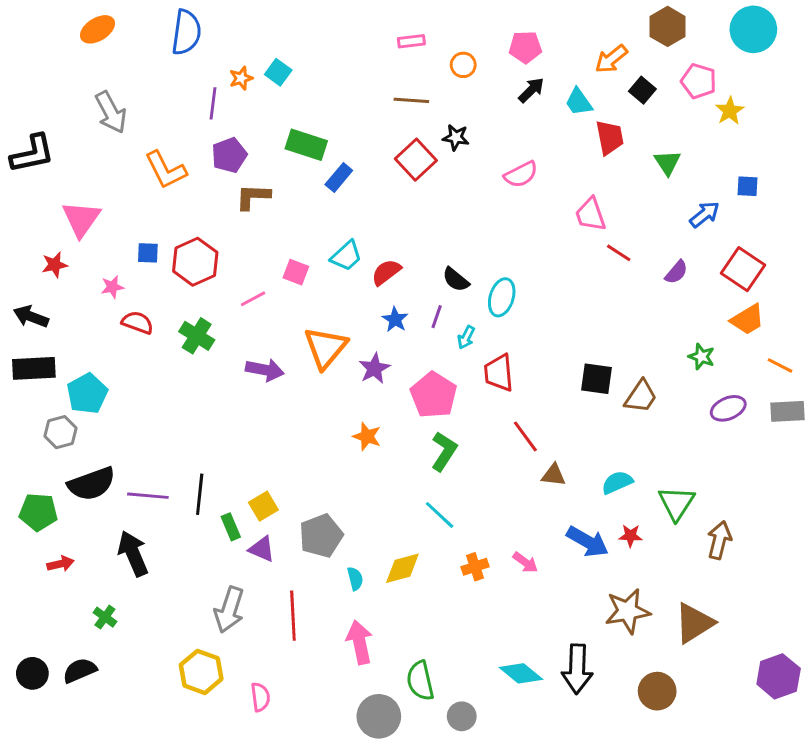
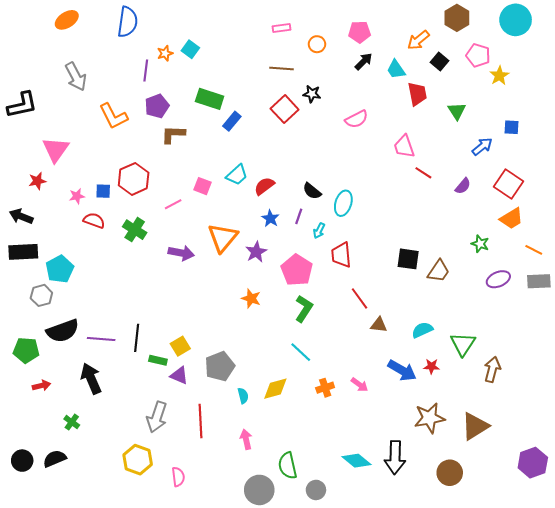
blue square: (148, 253) -> (103, 191), moved
green rectangle: (231, 527) -> (158, 360), turned -54
pink arrow: (360, 642) -> (246, 439), size x0.7

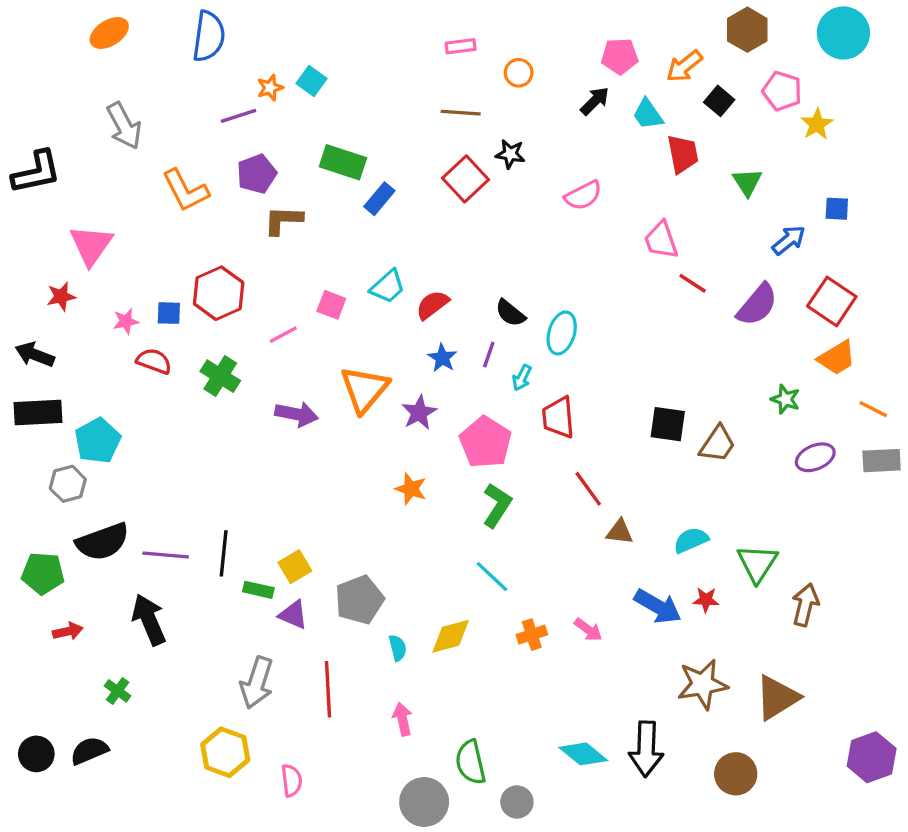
pink pentagon: (360, 32) -> (620, 56), moved
purple line: (146, 71) -> (239, 116), turned 65
purple semicircle: (463, 186) -> (757, 305), size x1.6

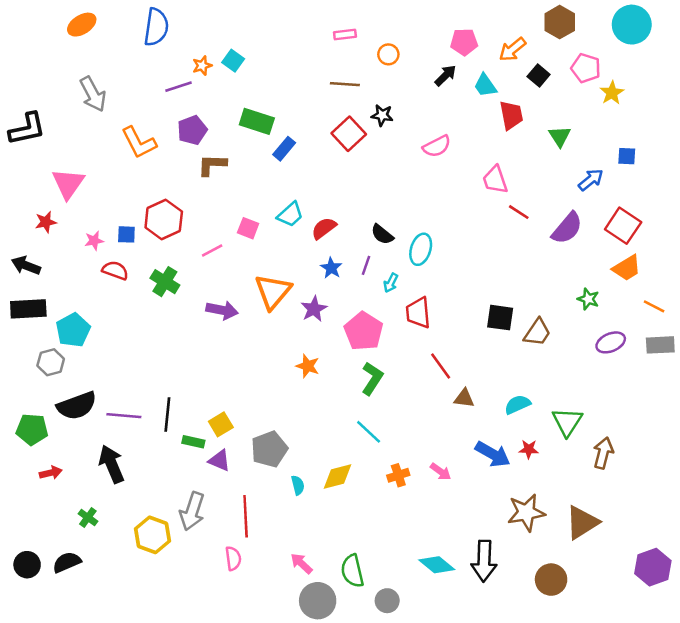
pink arrow: (403, 719) -> (301, 563), moved, turned -35
yellow hexagon: (225, 752) -> (152, 535), moved
pink semicircle: (292, 780) -> (233, 558), moved

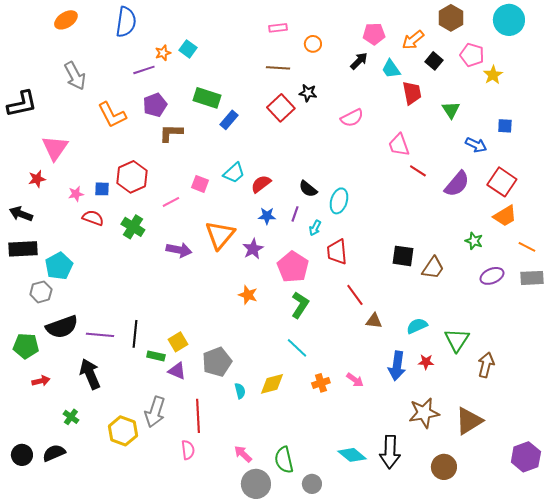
blue arrow: (591, 180) -> (476, 145), turned 65
blue star: (331, 268) -> (267, 216), turned -30
blue arrow: (493, 454) -> (397, 366), turned 68

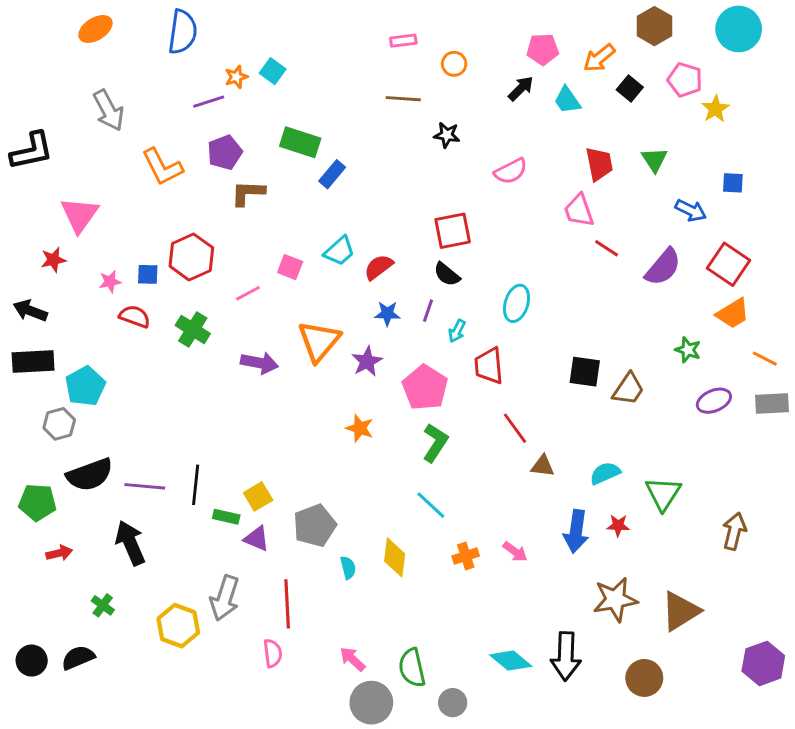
red trapezoid: (412, 93) -> (599, 164), moved
red square: (281, 108) -> (453, 231), moved, turned 32
cyan ellipse: (339, 201) -> (517, 303), moved
brown arrow: (486, 365) -> (734, 531), moved
yellow diamond: (272, 384) -> (395, 557), turned -68

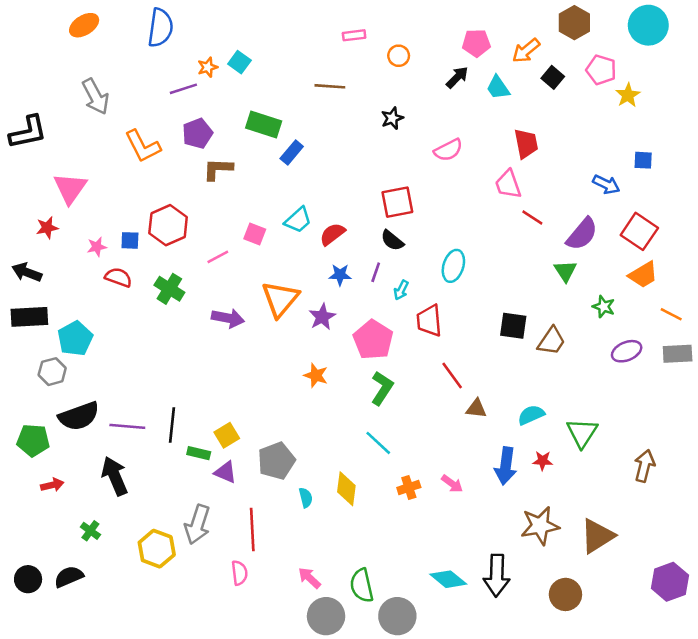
brown line: (403, 99) -> (330, 86), moved
black star: (447, 135) -> (392, 118), turned -30
green triangle: (654, 160) -> (565, 271), moved
gray circle: (453, 703) -> (397, 616), size x1.5

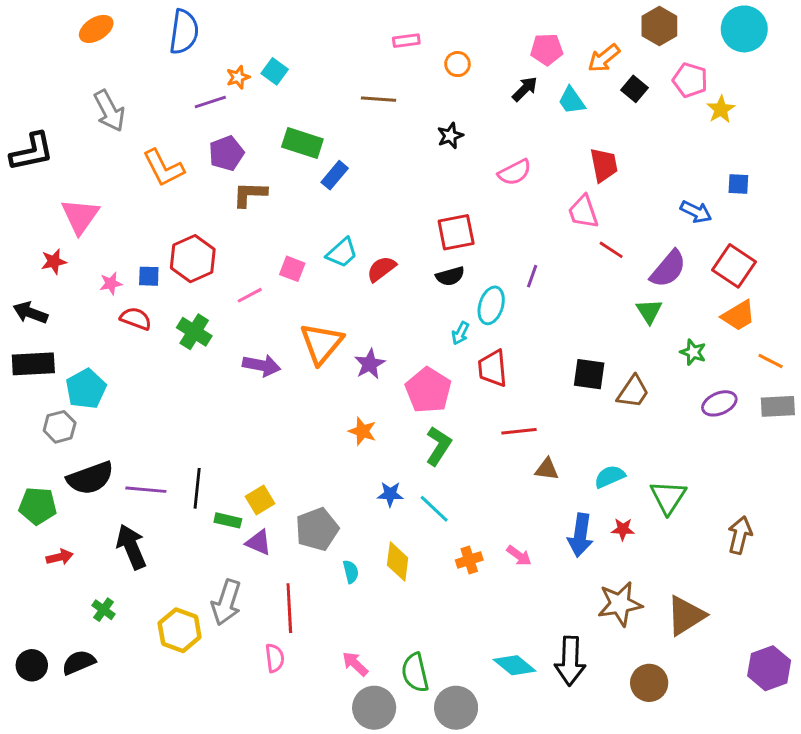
black semicircle: (392, 240) -> (450, 276), turned -55
cyan ellipse: (453, 266) -> (491, 305), moved
purple line: (376, 272) -> (532, 276), moved
blue star: (340, 275) -> (390, 494), moved
red line: (452, 375) -> (519, 431), turned -60

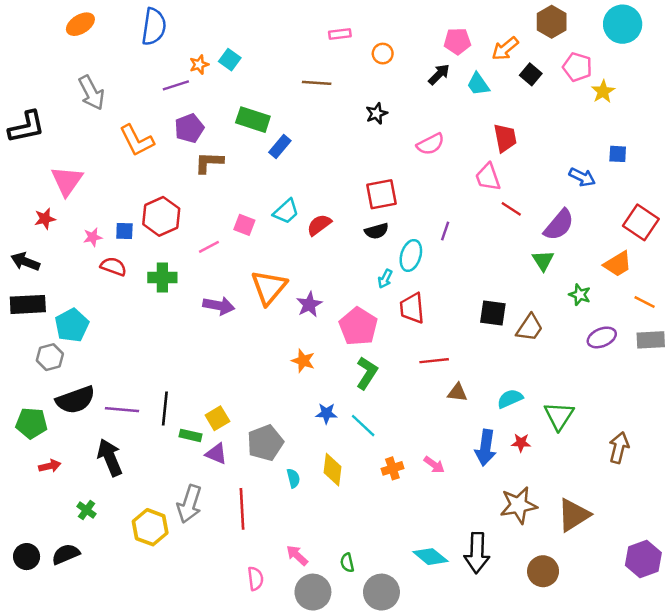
red square: (734, 266) -> (641, 222), moved
green cross: (194, 332) -> (162, 278), turned -32
pink semicircle: (275, 658) -> (255, 579), moved
green semicircle: (415, 673) -> (347, 563), size x0.6

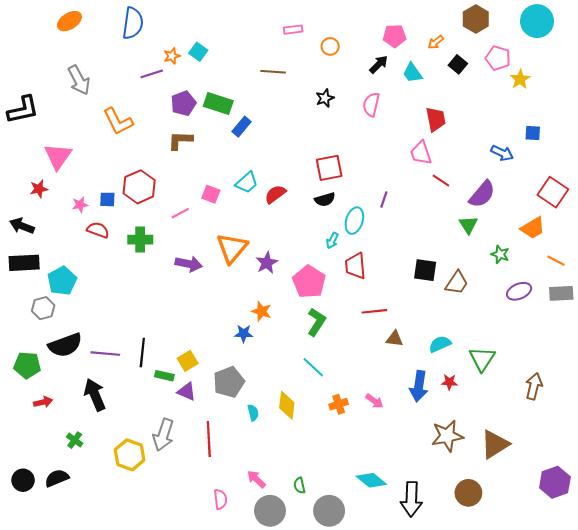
orange arrow: (505, 49) -> (436, 42), size x0.7
purple pentagon: (189, 128) -> (183, 103), moved
pink semicircle: (430, 144) -> (371, 104), moved, turned 130
blue star: (326, 413) -> (244, 333), moved
black arrow: (477, 553) -> (411, 499), moved

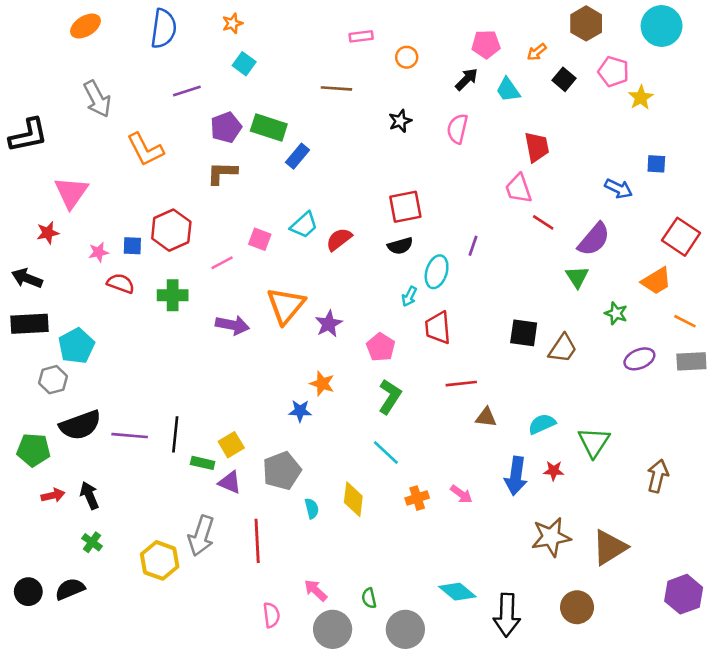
orange star: (172, 56) -> (232, 23), moved
pink pentagon: (309, 282) -> (381, 347), size x0.7
black arrow: (95, 395) -> (89, 495), moved, size x0.7

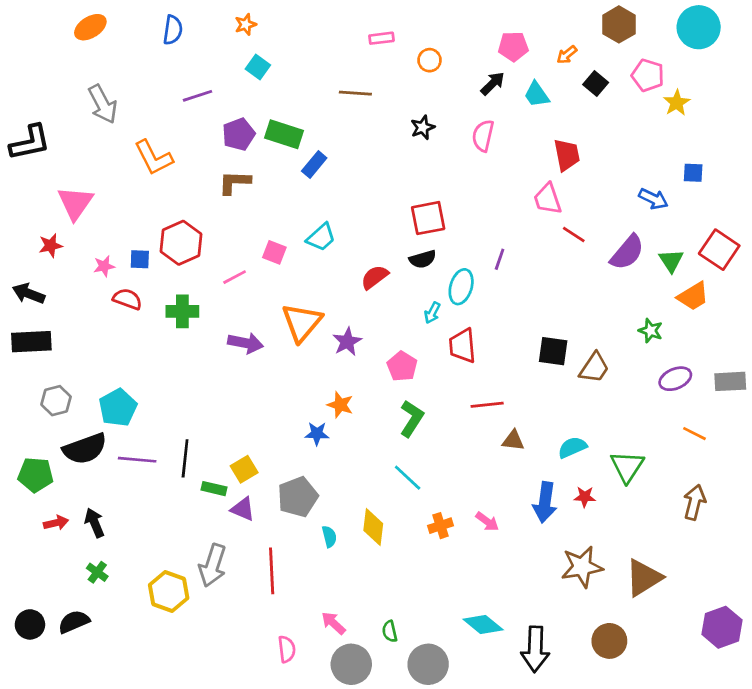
blue semicircle: (164, 29) -> (173, 30), size x0.7
red semicircle: (339, 239) -> (375, 277), moved
green triangle: (577, 277) -> (671, 261), moved
orange line: (685, 321) -> (694, 434), moved
cyan pentagon: (76, 346) -> (118, 408), moved

